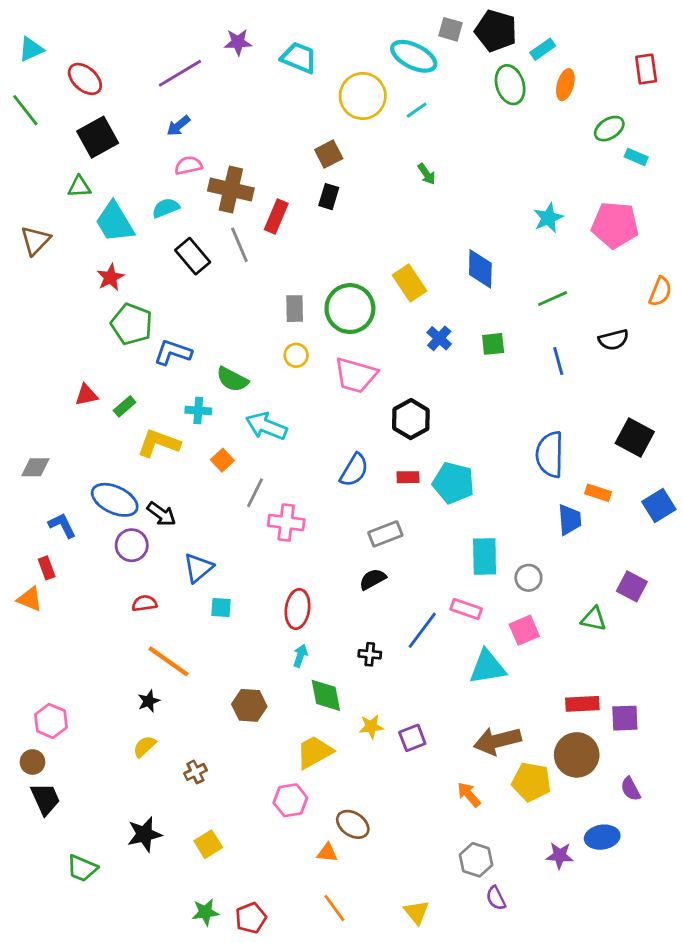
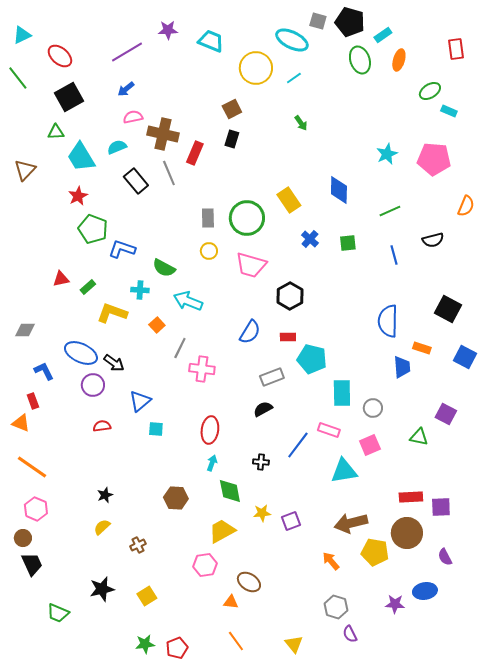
cyan pentagon: (453, 483) -> (312, 359), moved
blue square: (659, 506) -> (465, 357), turned -30
orange line: (169, 661) -> (32, 467), moved

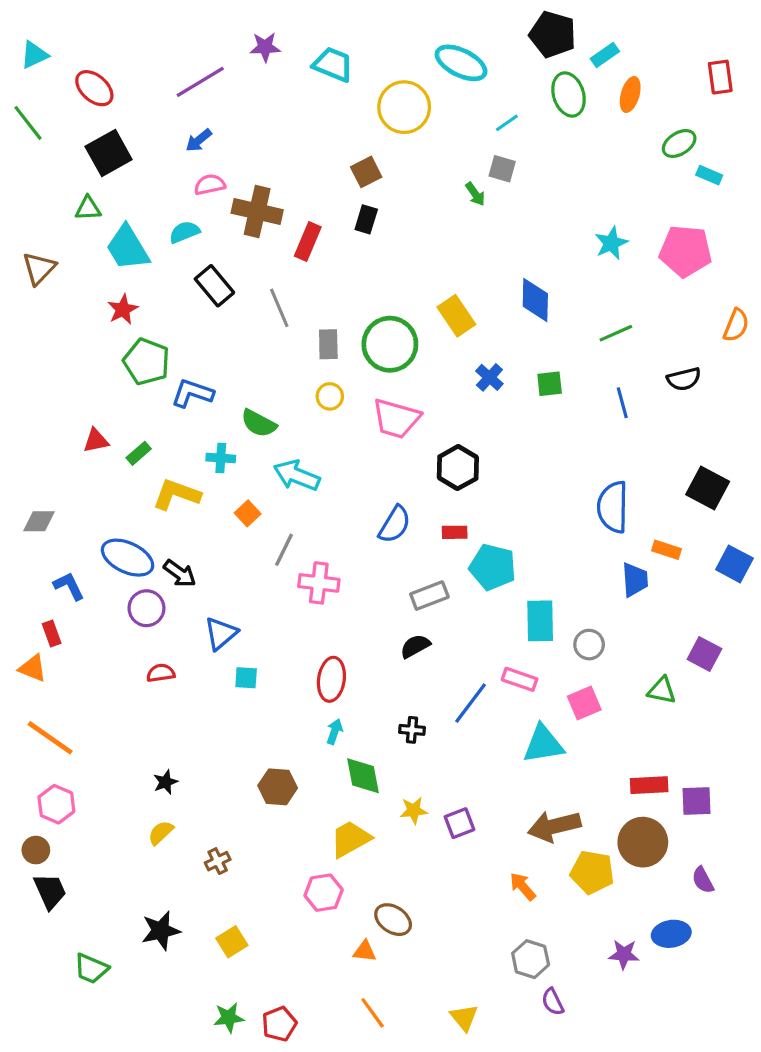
gray square: (318, 21) -> (502, 169), moved
cyan line: (294, 78) -> (507, 123), moved
gray line: (169, 173) -> (279, 308), moved

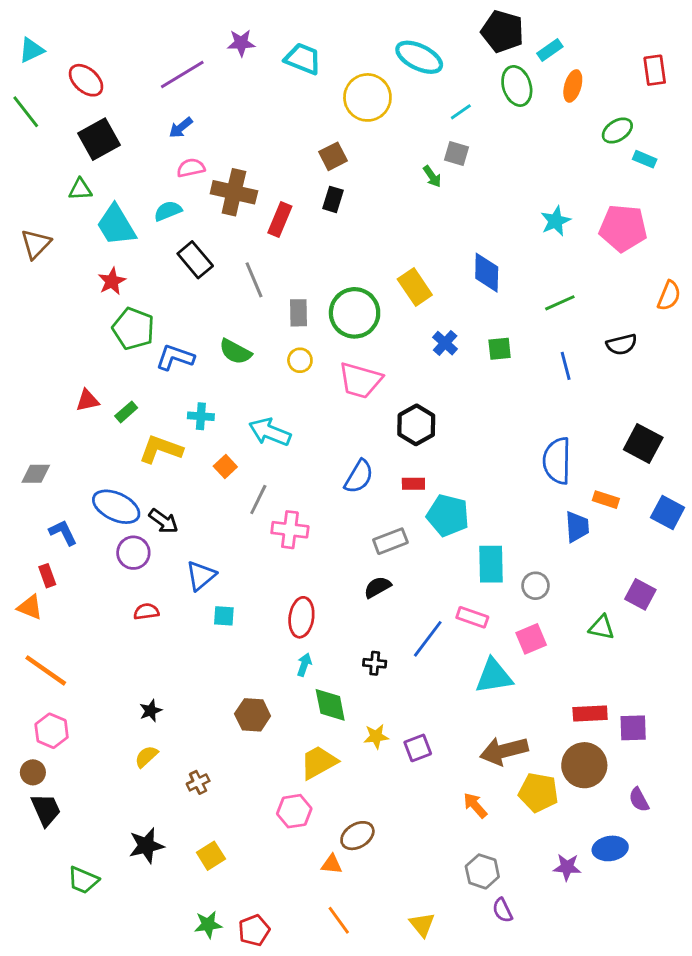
green semicircle: (259, 423) -> (235, 352), moved
brown ellipse: (393, 920) -> (357, 836), turned -64

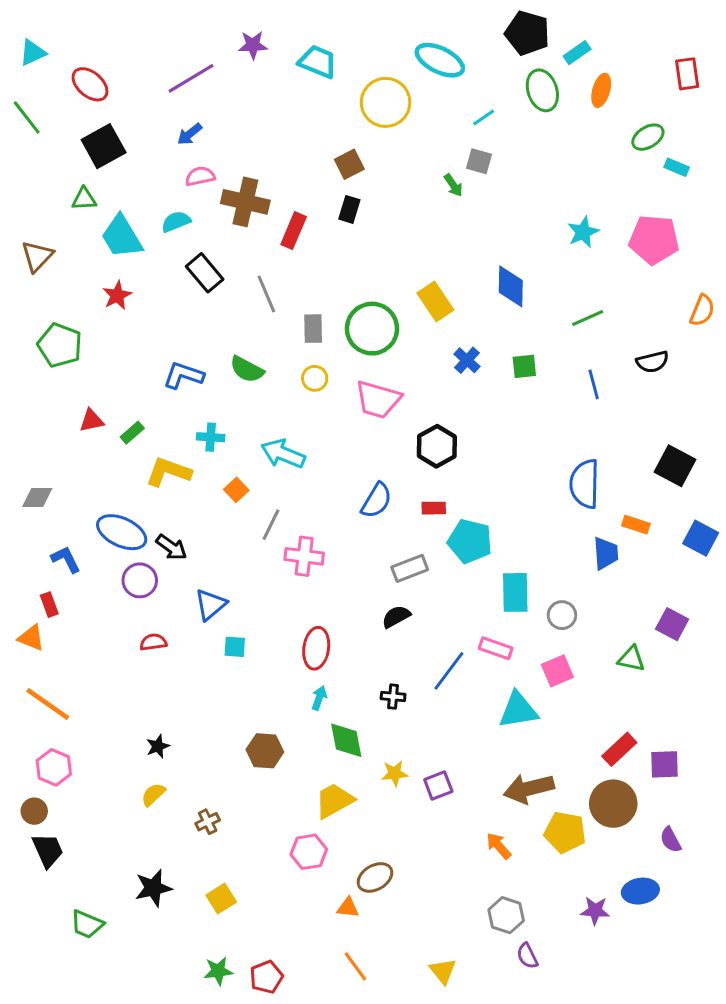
green pentagon: (133, 329) -> (60, 345), moved
red rectangle: (590, 714) -> (619, 749), turned -40

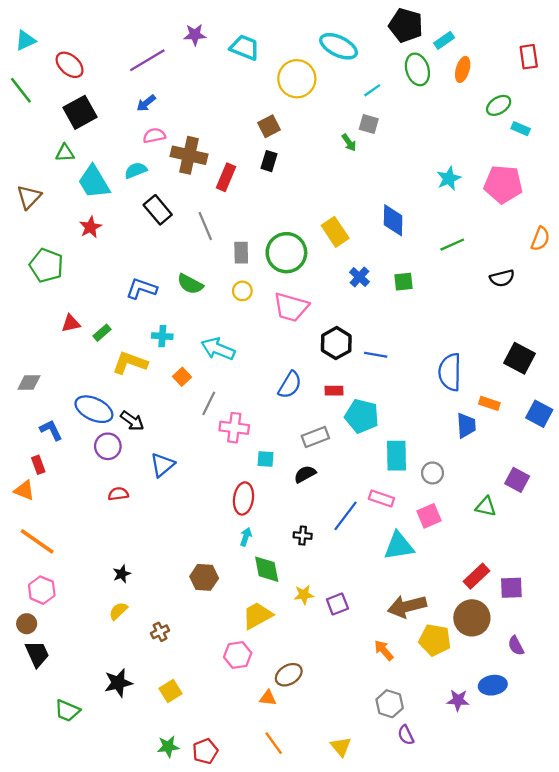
blue line: (594, 384) -> (376, 355), moved, turned -65
cyan square: (235, 647) -> (266, 459), moved

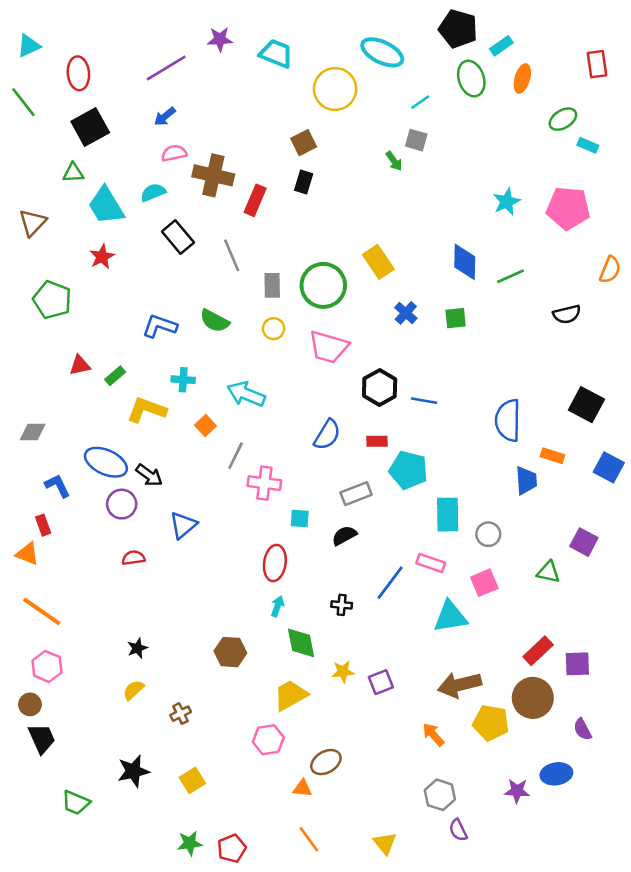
red ellipse: (70, 65) -> (78, 73), turned 44
blue diamond: (393, 220) -> (465, 262), moved

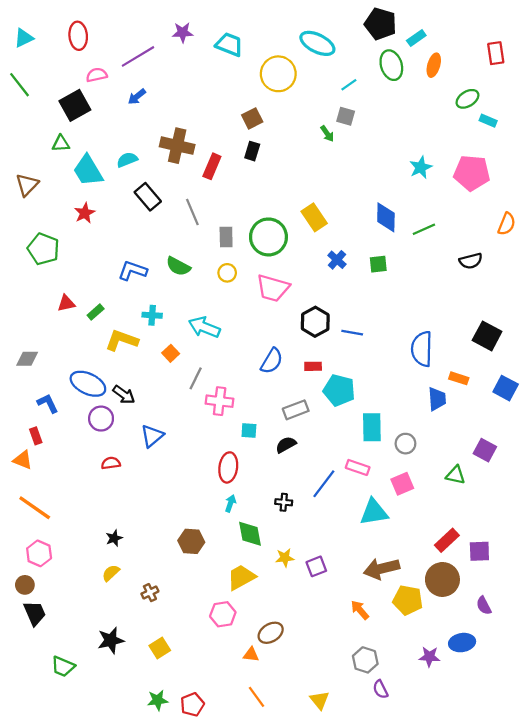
red ellipse: (78, 73) -> (78, 36), moved
pink semicircle: (174, 153) -> (97, 75), moved

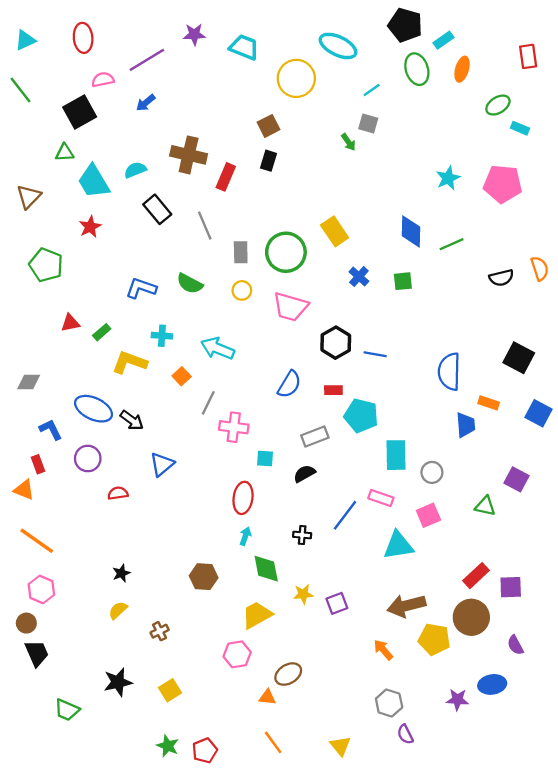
orange semicircle: (507, 224) -> (540, 268), moved, turned -40
purple circle: (101, 419) -> (88, 459), moved
green star: (158, 700) -> (168, 746), turned 30

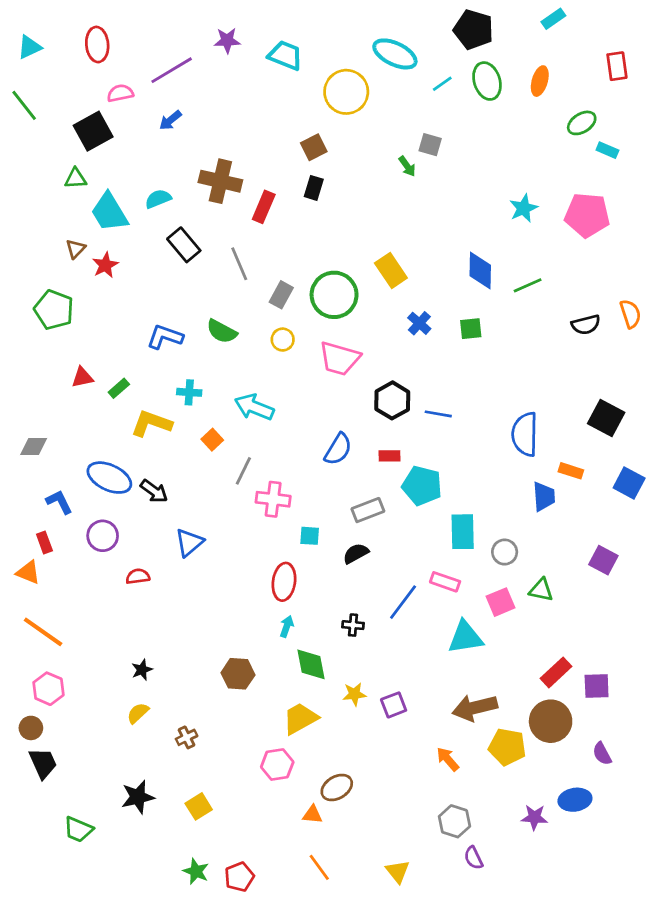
cyan rectangle: (443, 40) -> (553, 19), moved
cyan line: (372, 90) -> (442, 84), moved
brown triangle: (29, 197) -> (76, 249), moved, size x0.7
gray rectangle: (241, 252) -> (281, 295), turned 30
green triangle: (485, 506) -> (541, 590), moved

